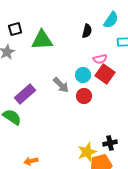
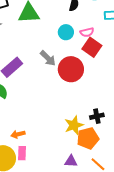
cyan circle: (83, 75) -> (66, 32), moved
red circle: (84, 96) -> (71, 69), size x1.6

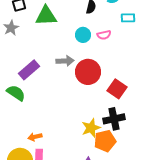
red square: (92, 47) -> (117, 89), moved
gray arrow: (48, 58) -> (65, 61), turned -48
black cross: (97, 116) -> (114, 119), size x1.5

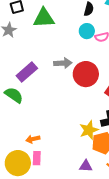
cyan circle: (83, 35) -> (87, 31), moved

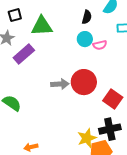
gray arrow: (63, 63) -> (60, 84), moved
purple rectangle: (27, 72) -> (24, 54), moved

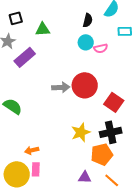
green triangle: (42, 26) -> (43, 29), size x0.7
yellow star: (87, 138) -> (81, 132), moved

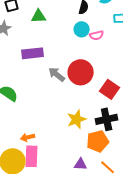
purple rectangle: (25, 57) -> (33, 53), moved, turned 35
gray arrow: (61, 87) -> (57, 74), turned -138
pink rectangle: (36, 169) -> (32, 156), size x1.5

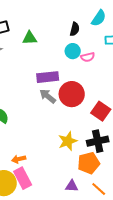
purple rectangle: (33, 53) -> (48, 77), moved
pink rectangle: (32, 156) -> (23, 178), turned -30

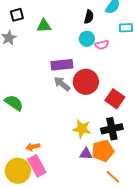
yellow star: (68, 141) -> (82, 129), turned 30
purple triangle: (72, 186) -> (86, 154), moved

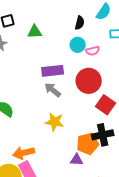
red circle: (86, 82) -> (89, 81), moved
yellow star: (82, 129) -> (55, 122), moved
orange arrow: (33, 147) -> (24, 153), size x1.5
orange pentagon: (103, 151) -> (88, 144), moved

